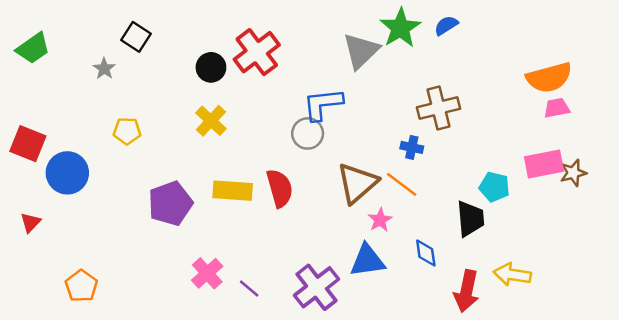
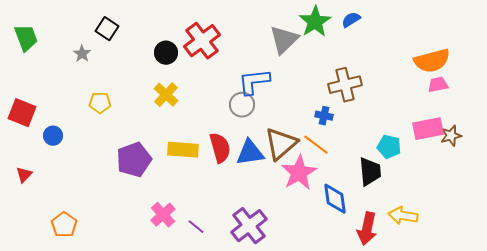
green trapezoid: (33, 48) -> (26, 38), turned -76
blue circle: (67, 173) -> (53, 136), size x0.6
pink star: (380, 220) -> (299, 173), size x1.8
blue diamond: (426, 253) -> (335, 199), size x1.4
blue triangle: (367, 261) -> (250, 153), moved

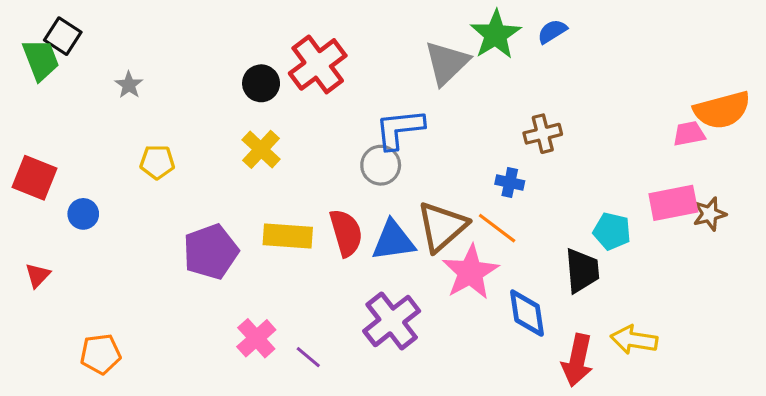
black square: (107, 29) -> (63, 36), moved
orange semicircle: (432, 61) -> (722, 110), moved
brown cross: (345, 85) -> (543, 134), size x0.7
orange pentagon: (64, 225) -> (101, 354), turned 30
purple cross: (249, 226) -> (392, 321), moved

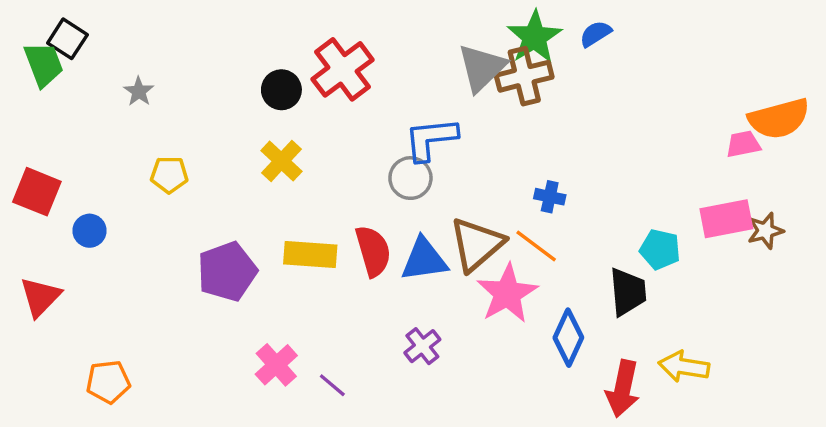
brown cross: (543, 134) -> (524, 76), moved, size x1.4
red triangle: (38, 275) -> (40, 297), size x1.5
blue diamond: (527, 313) -> (568, 338), turned 33
purple cross: (392, 321) -> (422, 346), size x0.6

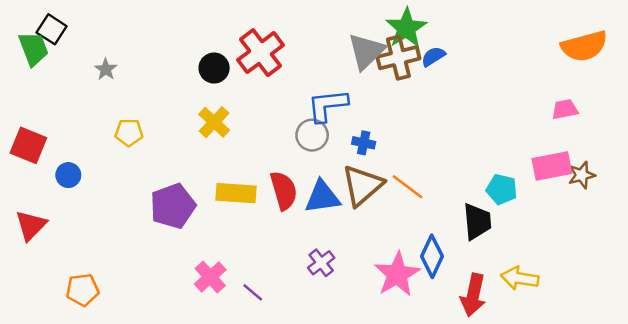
blue semicircle: (596, 34) -> (433, 56), moved
orange semicircle: (779, 119) -> (584, 46), moved
blue cross: (550, 197) -> (364, 143), moved
pink star: (507, 294) -> (397, 274), moved

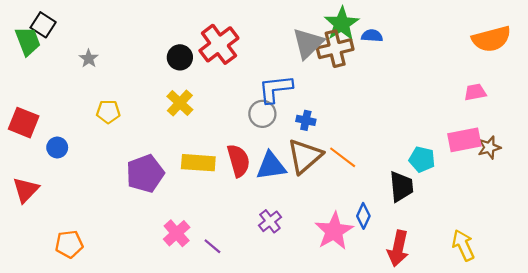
blue semicircle: (433, 56) -> (372, 36), moved, turned 36
blue diamond: (432, 256) -> (363, 216), size x0.7
yellow arrow: (520, 278) -> (463, 245), moved, turned 56

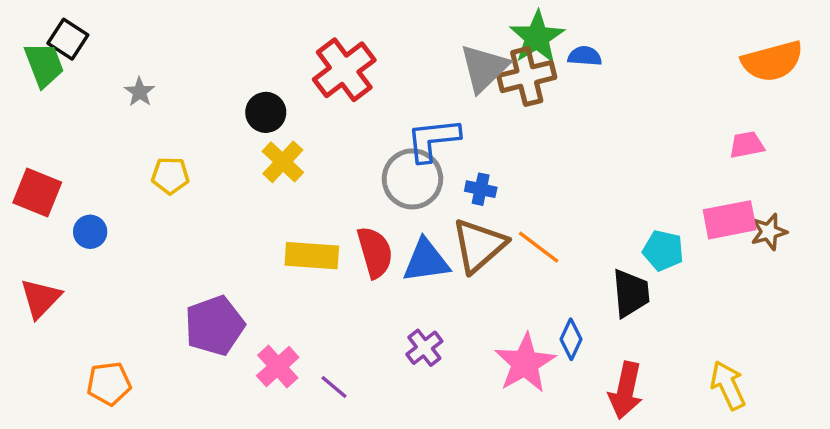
black circle: (180, 57) -> (266, 112), moved
gray circle: (262, 114) -> (412, 179), size x1.4
purple pentagon: (145, 174) -> (215, 326), moved

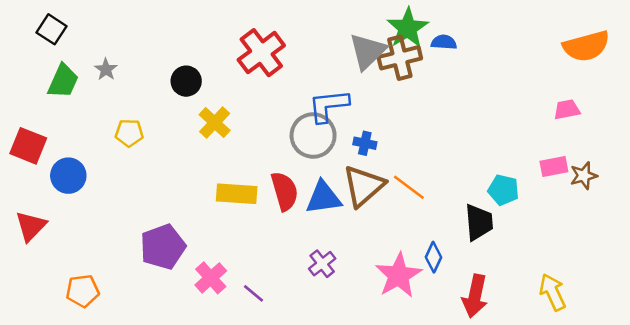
green trapezoid: (44, 65) -> (63, 81), moved, turned 45
black circle: (266, 112) -> (186, 81), moved
pink rectangle: (730, 220) -> (554, 167), size x0.7
blue circle: (90, 232) -> (68, 176), size x1.4

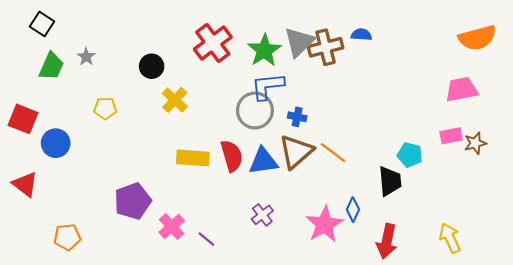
green star: (408, 28) -> (264, 50), moved
pink trapezoid: (567, 110) -> (462, 89), size x1.5
red triangle: (31, 226) -> (25, 184), turned -36

